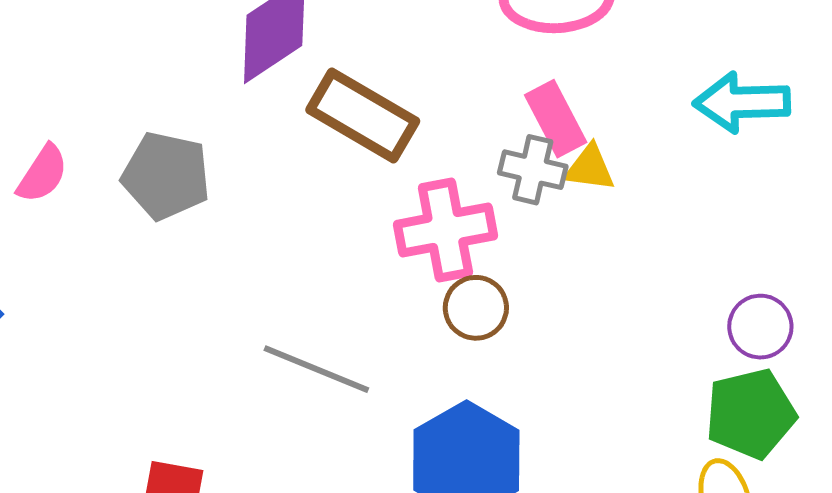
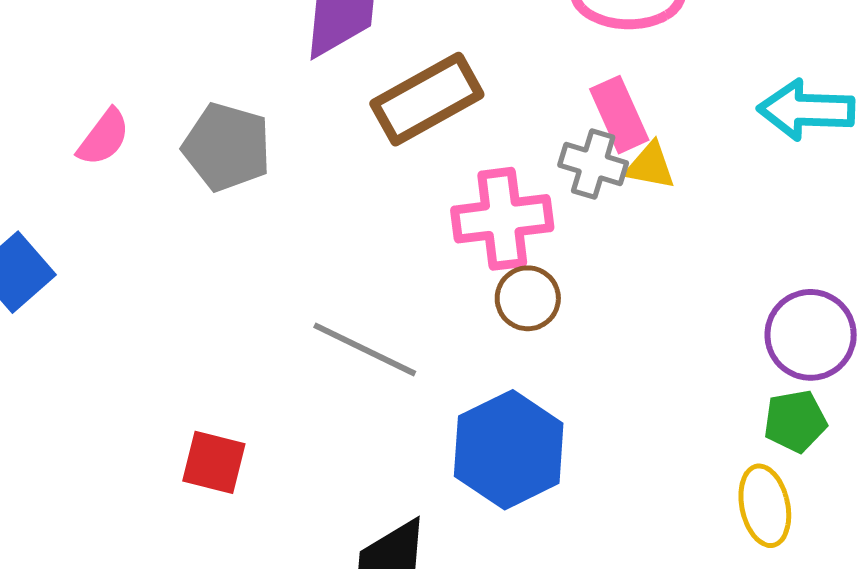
brown rectangle: (363, 115) -> (427, 99), turned -63
purple circle: (760, 327) -> (811, 335), size x1.4
green pentagon: (750, 414) -> (795, 421), size x0.7

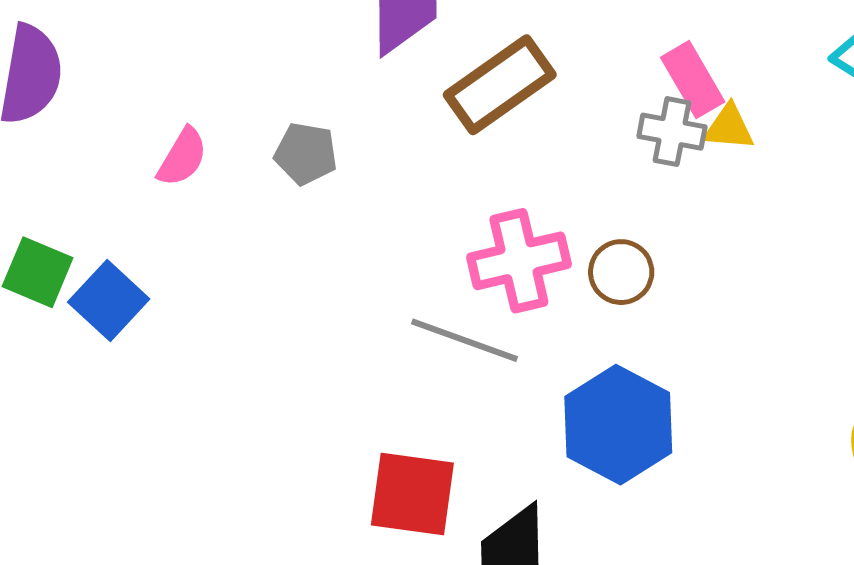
gray pentagon: (227, 147) -> (306, 154), size x0.7
pink cross: (502, 219) -> (519, 261), moved
red square: (214, 462) -> (412, 494), moved, size x1.4

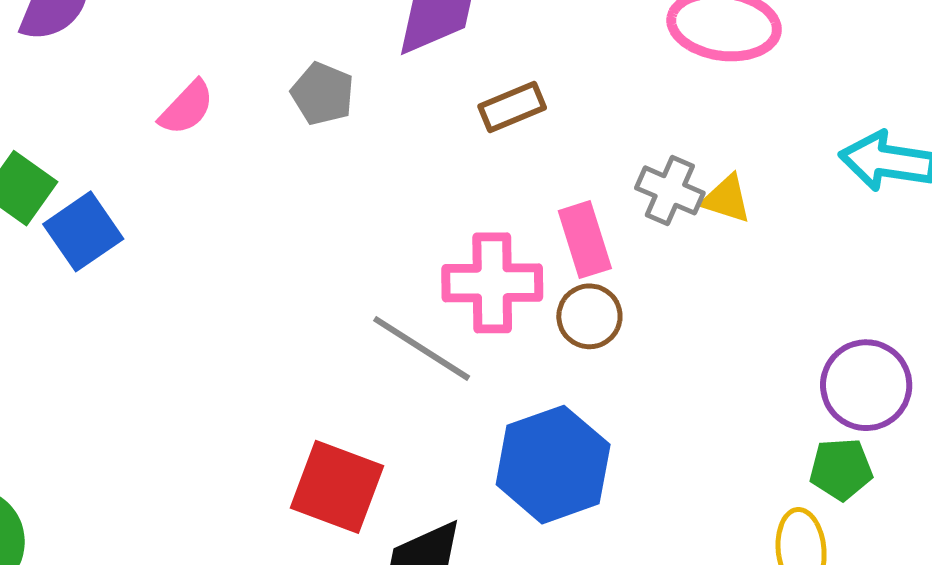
pink rectangle: (693, 80) -> (585, 240), moved
brown rectangle: (500, 85) -> (512, 107), size x0.6
gray pentagon: (306, 154) -> (323, 94), moved

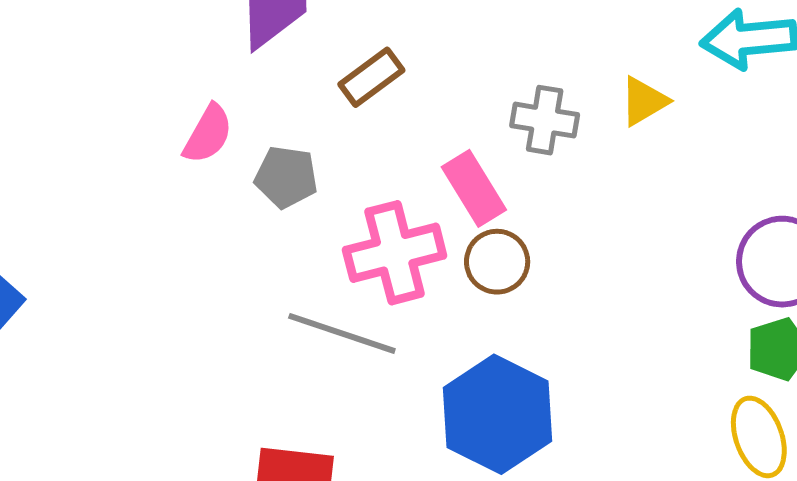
gray pentagon: (323, 94) -> (286, 177), moved
pink semicircle: (187, 108) -> (208, 134), moved
yellow triangle: (726, 199) -> (644, 101), moved, turned -34

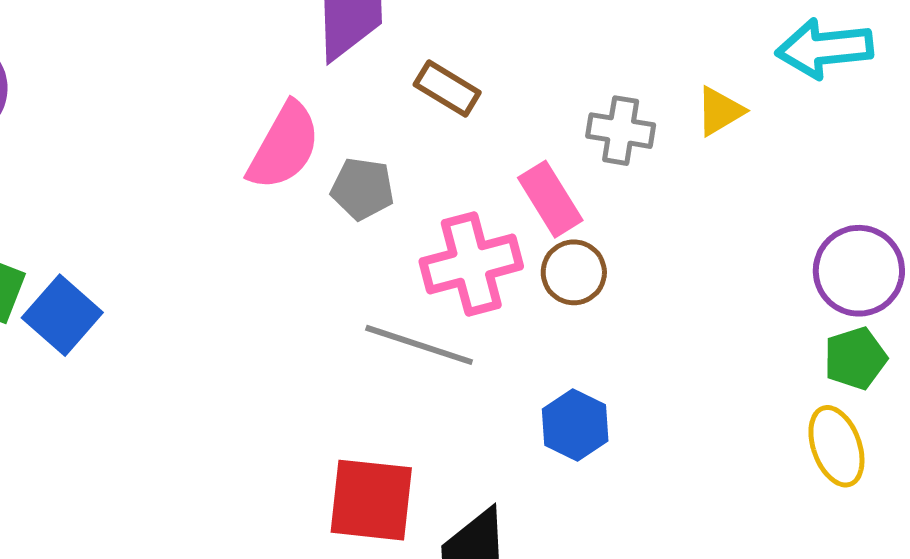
brown rectangle: (371, 77) -> (447, 89), turned 68
pink semicircle: (208, 134) -> (284, 146), size x1.5
blue hexagon: (498, 414) -> (575, 425), size x0.6

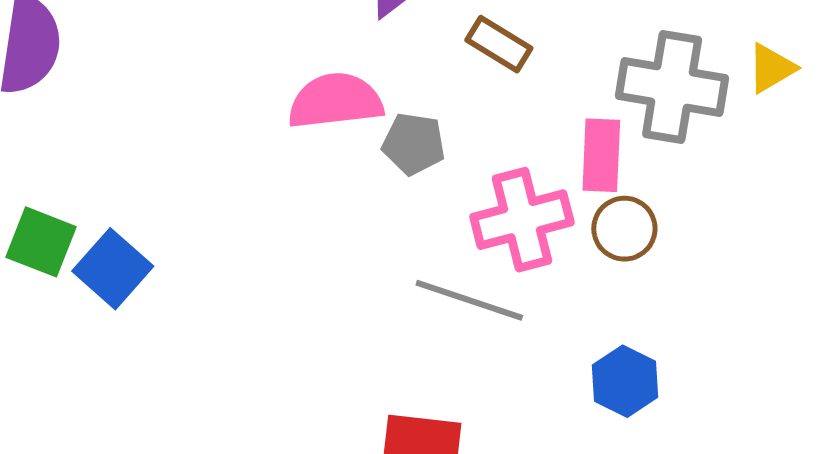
gray cross: (621, 131) -> (672, 87), size x1.6
pink semicircle: (284, 146) -> (335, 101), turned -126
pink rectangle: (550, 199) -> (601, 155), turned 34

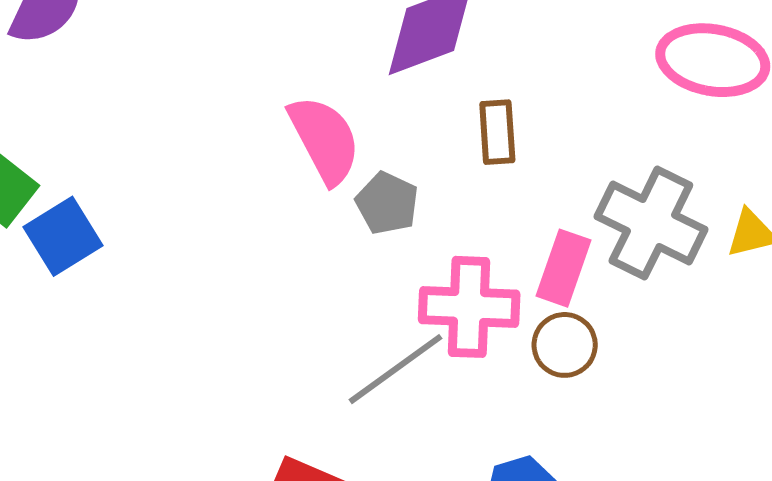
brown rectangle: (499, 44) -> (497, 132), turned 38
pink semicircle: (335, 101) -> (324, 140), turned 52
gray line: (469, 300) -> (395, 369), turned -71

